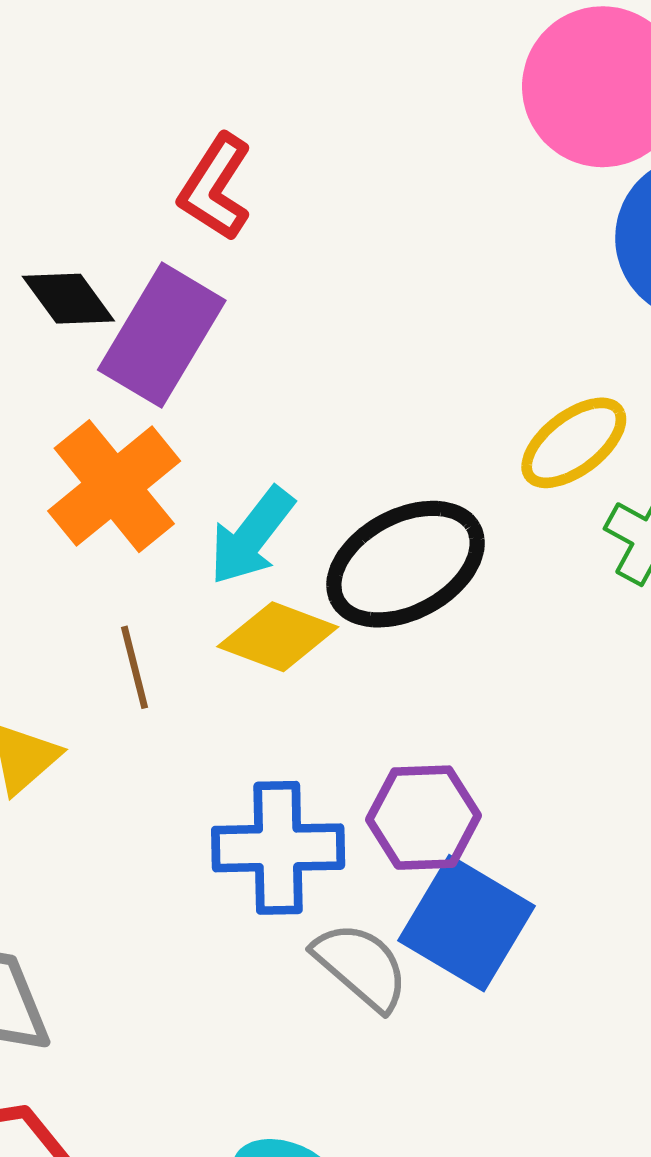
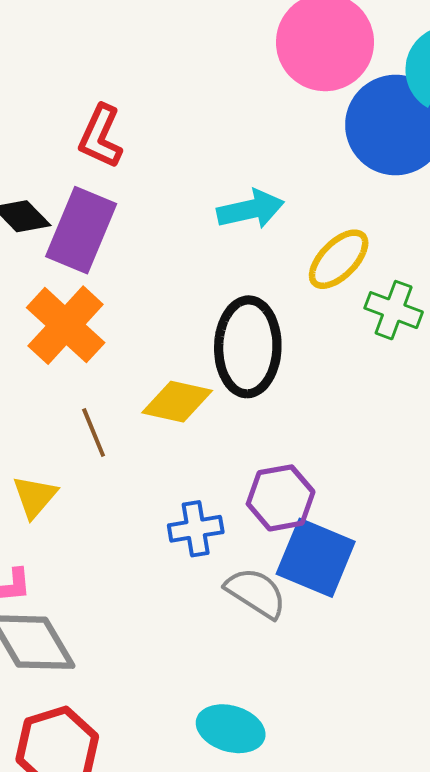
cyan arrow: (252, 536) -> (251, 209), moved, turned -132
black ellipse: (406, 564) -> (248, 347), turned -52
blue cross: (278, 848) -> (196, 529), size x0.7

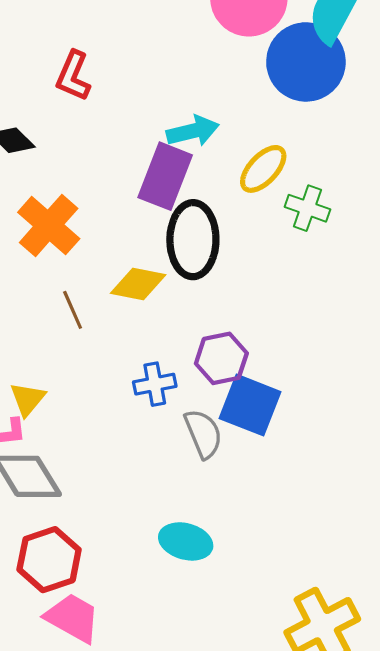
purple rectangle: (81, 230) -> (165, 176), moved
yellow triangle: (35, 497) -> (28, 399), moved
gray semicircle: (256, 593) -> (203, 434), turned 36

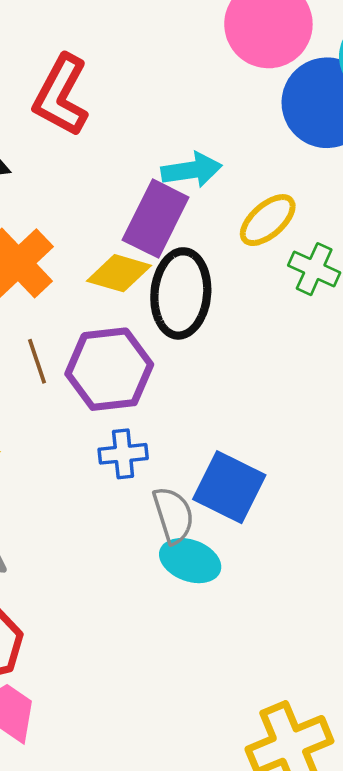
red L-shape: (73, 76) -> (61, 95), size x1.4
yellow diamond: (138, 284) -> (119, 273), moved
purple hexagon: (221, 358) -> (109, 369), moved, size x1.4
cyan ellipse: (186, 541) -> (190, 561), moved

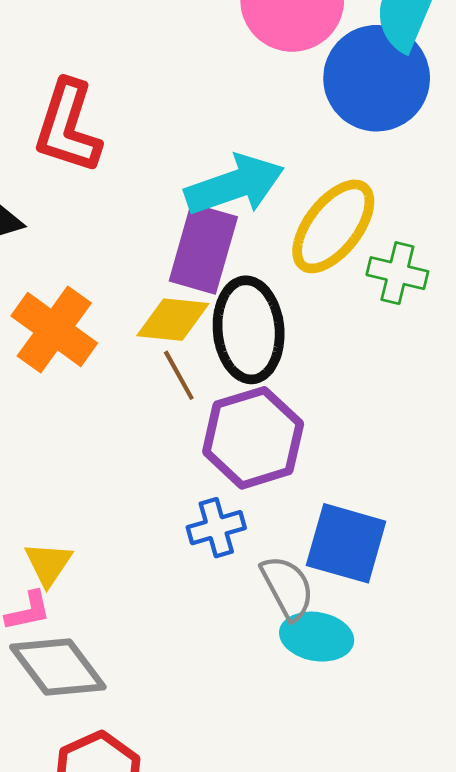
cyan arrow: (192, 170) -> (235, 185), size x1.4
yellow ellipse: (268, 220) -> (333, 226), size x1.4
brown line: (37, 361) -> (179, 375), moved
purple hexagon: (109, 369) -> (253, 438), moved

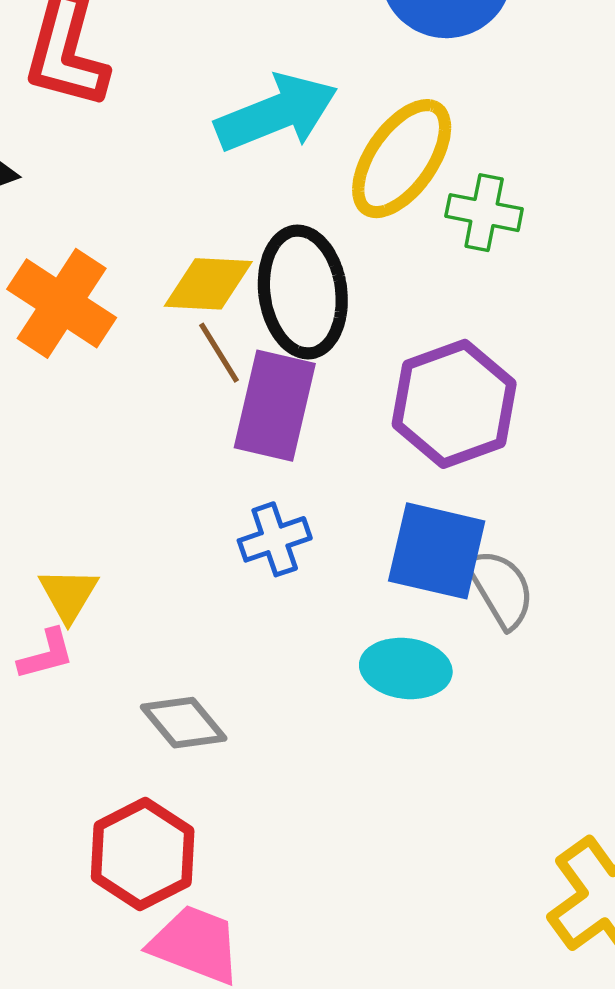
purple rectangle: (203, 249) -> (275, 406), moved
purple hexagon: (253, 438) -> (454, 404), moved
gray semicircle: (287, 588) -> (501, 588), moved
gray diamond: (58, 667) -> (184, 723), moved, size x0.7

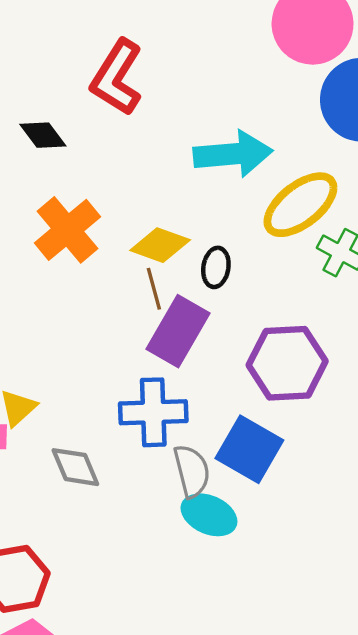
black ellipse: (303, 292) -> (216, 267), size x0.5
blue cross: (275, 539) -> (153, 412), size x1.5
gray semicircle: (501, 588) -> (192, 471), moved
gray diamond: (184, 723) -> (75, 467), moved

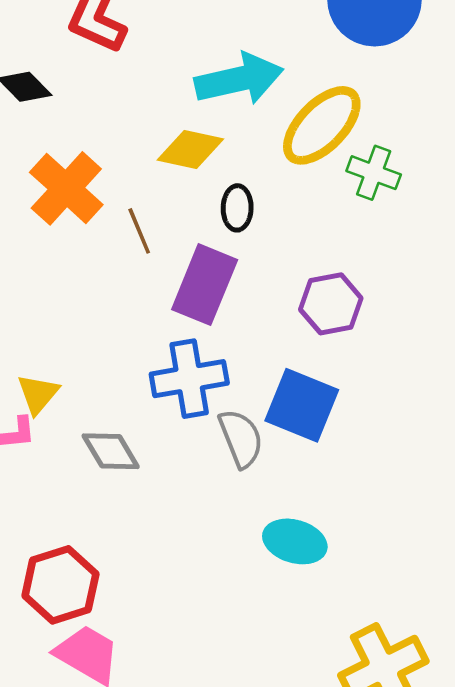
yellow diamond: (160, 245) -> (190, 149), moved
brown line: (154, 289) -> (139, 231), moved
purple hexagon: (287, 363) -> (331, 304), size x0.7
cyan ellipse: (209, 515) -> (295, 541), moved

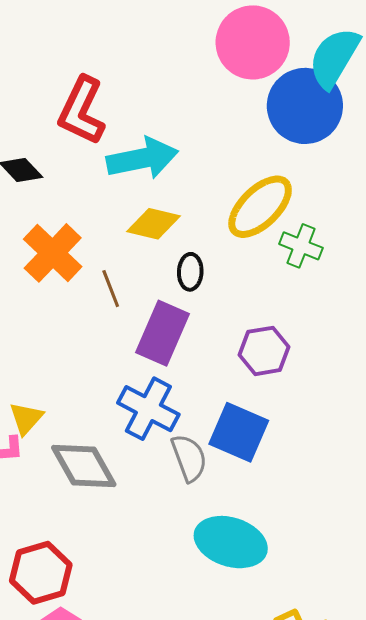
cyan arrow: (239, 79) -> (142, 158), moved
blue cross: (189, 379) -> (148, 409), turned 36
gray diamond: (111, 451) -> (84, 466), size x1.4
cyan ellipse: (295, 541) -> (231, 542), size x1.4

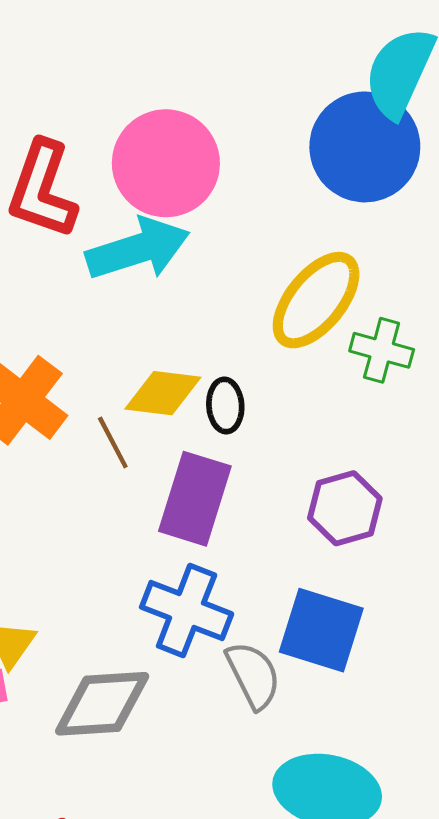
pink circle: (253, 42) -> (166, 163), moved
yellow diamond: (154, 224) -> (163, 393), moved
gray diamond: (84, 466) -> (102, 704), turned -58

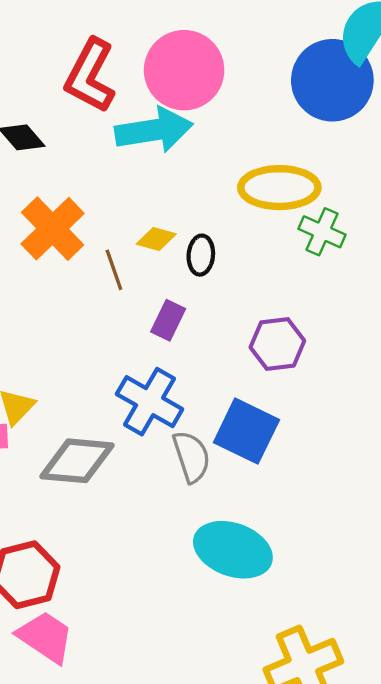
yellow ellipse: (316, 300) -> (279, 188), turned 42
yellow diamond: (163, 393) -> (156, 239), size x0.7
purple rectangle: (195, 499) -> (168, 320), size x0.6

